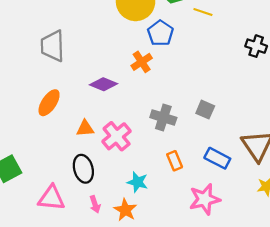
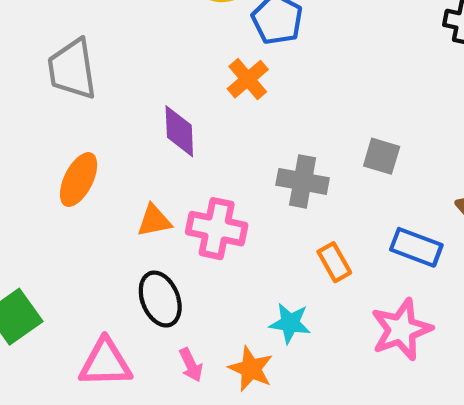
purple diamond: (103, 84) -> (179, 131), turned 72
pink cross: (117, 136) -> (217, 229), turned -32
cyan star: (138, 182) -> (290, 323), moved

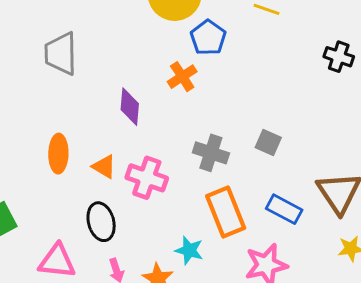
orange ellipse: (79, 180) -> (58, 154), moved, turned -33
orange triangle: (154, 221) -> (104, 167), turned 35
orange rectangle: (334, 262) -> (226, 212), size x1.8

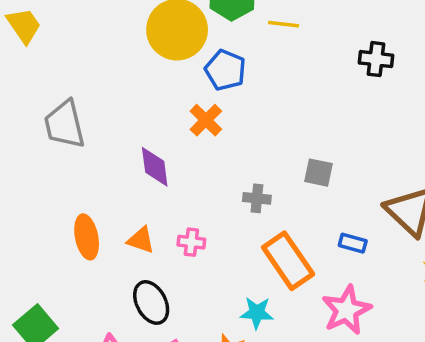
gray cross: (211, 153) -> (257, 198), size x0.7
pink cross: (147, 178) -> (191, 242), size x0.6
blue rectangle: (284, 209) -> (353, 243), size x0.7

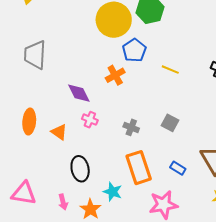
yellow line: (284, 24) -> (170, 70), moved
purple diamond: (155, 167) -> (79, 93), turned -35
pink cross: (191, 242) -> (90, 120), moved
black ellipse: (151, 302) -> (80, 169), moved

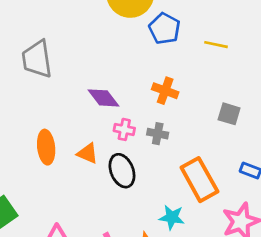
orange cross: (115, 75) -> (165, 91), moved, turned -30
gray cross: (131, 127) -> (158, 134), moved
black ellipse: (80, 169) -> (122, 171), moved

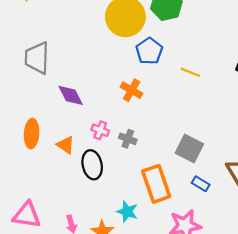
orange cross: (165, 91) -> (132, 90), moved
purple diamond: (103, 98) -> (71, 95), moved
gray square: (229, 114) -> (189, 148), moved, size x1.4

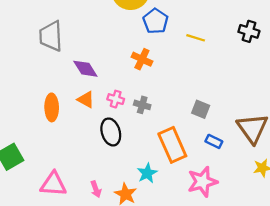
orange triangle: (66, 145) -> (86, 100), moved
gray square: (189, 148) -> (201, 109), size x0.7
cyan star: (127, 212) -> (147, 173), turned 30

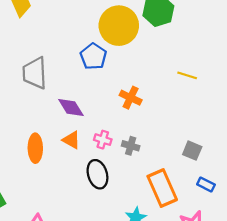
blue pentagon: (155, 21) -> (93, 56), moved

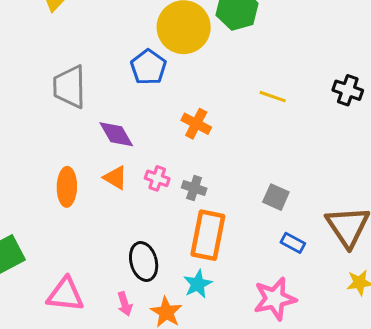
black ellipse: (97, 174) -> (144, 262), moved
orange rectangle: (162, 188) -> (208, 235), moved, turned 33

